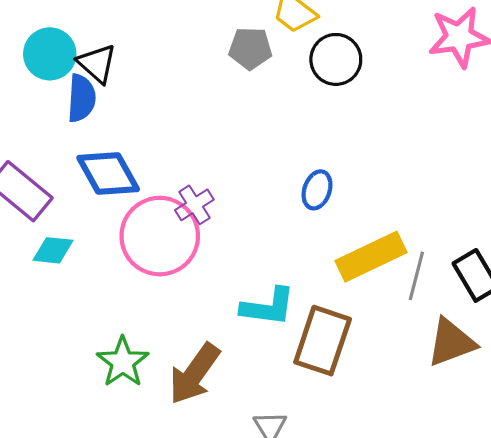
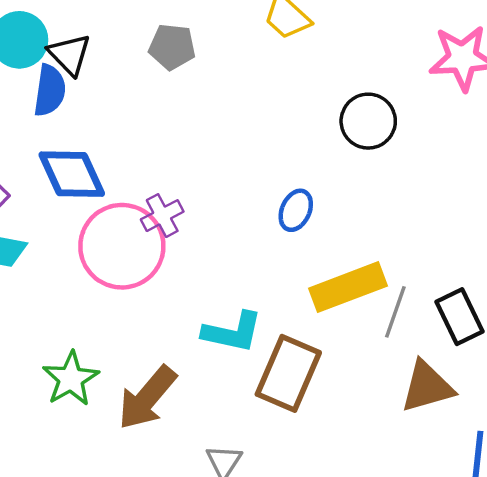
gray pentagon: (250, 48) -> (172, 47), moved
black circle: (336, 59) -> (368, 121), moved

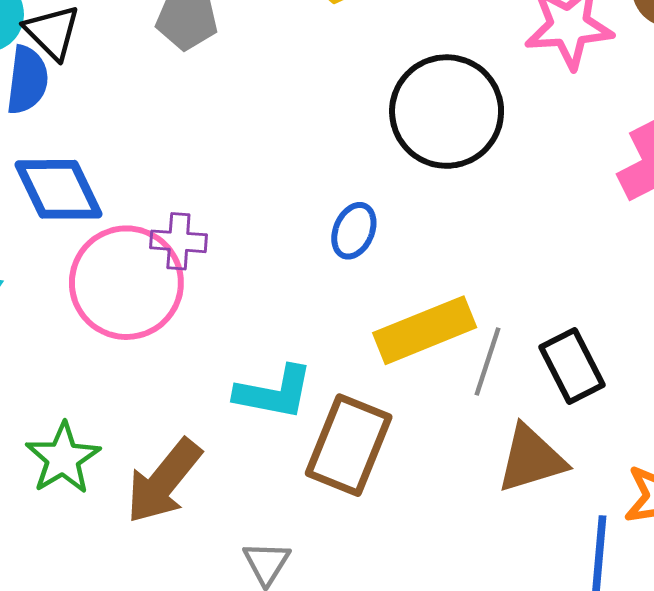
black circle: (368, 121) -> (447, 112), size x1.5
purple cross: (162, 216) -> (178, 241), turned 33

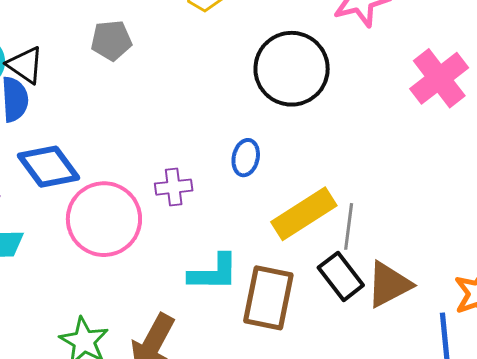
purple cross: (178, 241) -> (174, 187), moved
black rectangle: (572, 366) -> (341, 276), moved

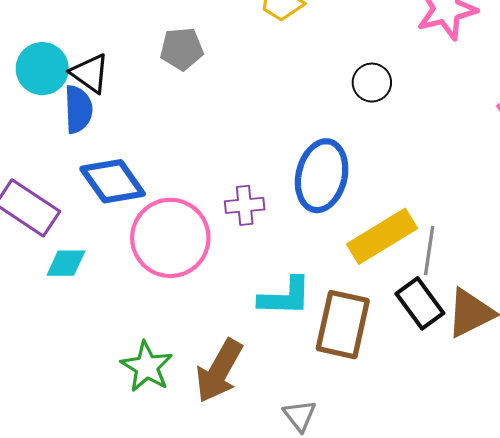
black circle: (292, 69) -> (372, 83), size x0.5
blue ellipse: (246, 158) -> (322, 176), size x1.8

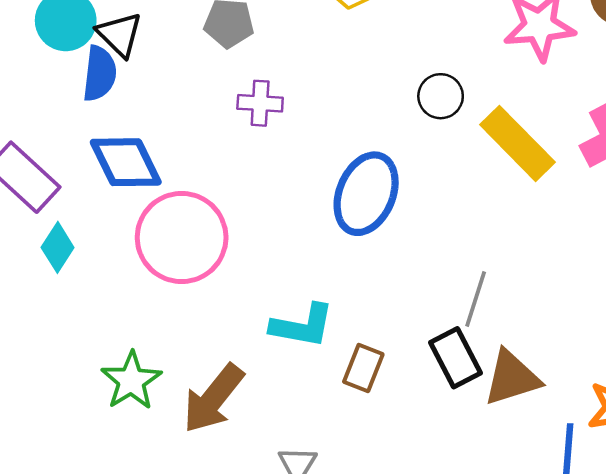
purple cross: (245, 205) -> (260, 103), moved
yellow rectangle: (382, 236) -> (517, 143), moved, turned 68
cyan diamond: (66, 263) -> (58, 247), turned -66
brown rectangle: (343, 325) -> (363, 368), size x0.6

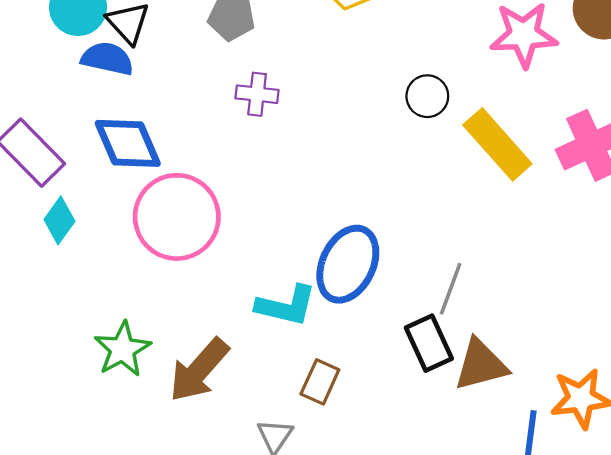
blue semicircle: (100, 74) -> (107, 59), turned -87
blue ellipse: (366, 194) -> (348, 264), moved
brown rectangle: (363, 368) -> (320, 382), moved

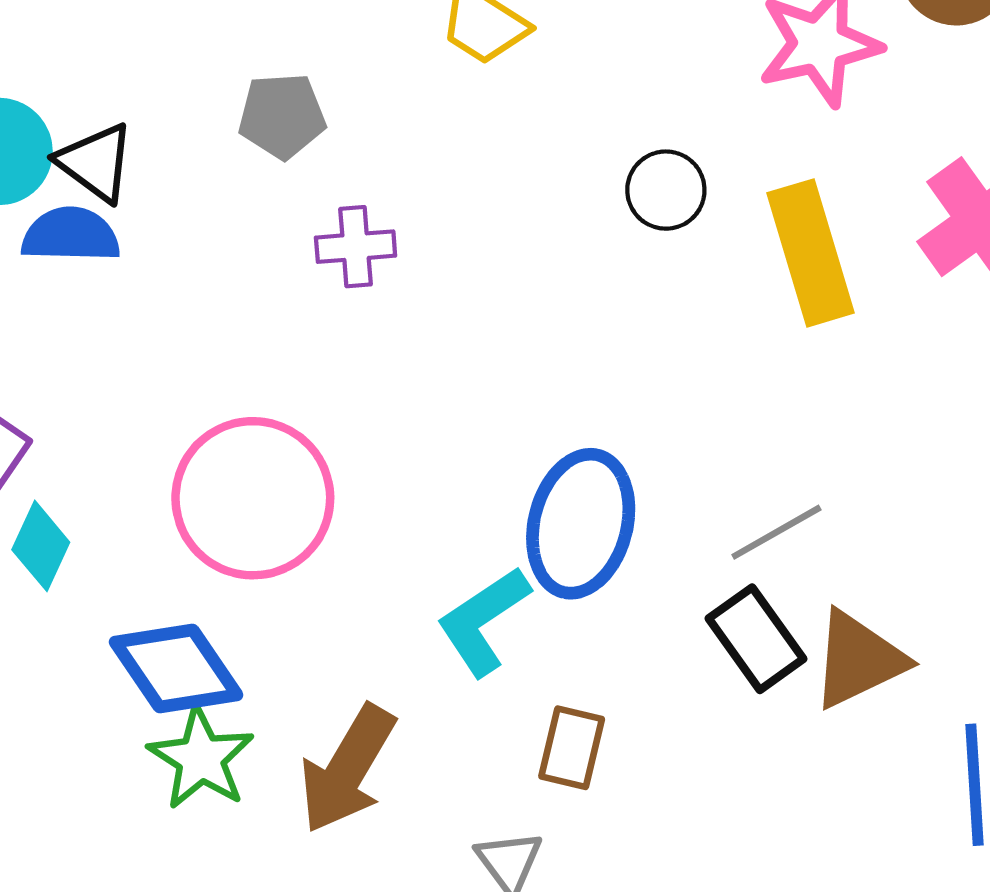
blue diamond: (128, 143) -> (176, 669), moved
yellow rectangle: (497, 144) -> (811, 253), turned 36
gray line: (451, 289) -> (776, 532), turned 51
cyan L-shape: (286, 306) -> (483, 621), turned 144

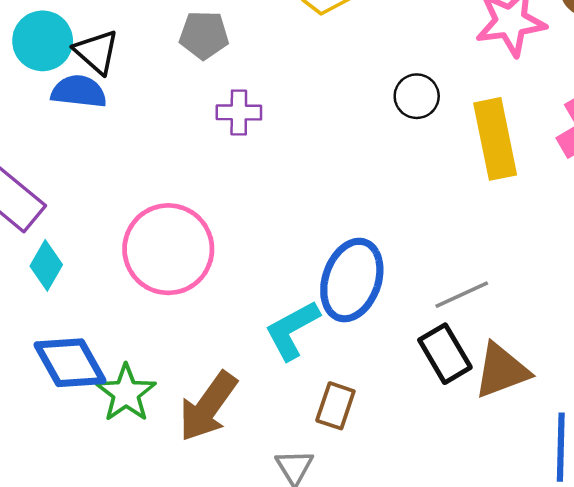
blue diamond: (176, 669) -> (70, 363), moved

